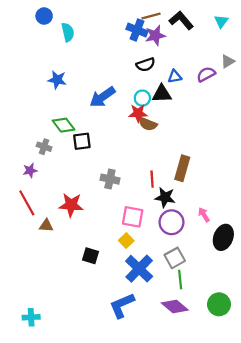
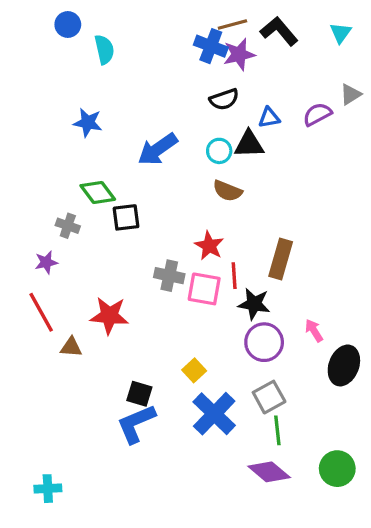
red star: (138, 113) -> (209, 246), moved, turned 30
pink square: (133, 217) -> (204, 289), moved
blue L-shape: (122, 305) -> (136, 424), moved

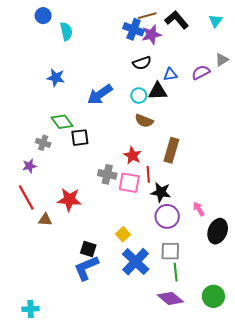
brown rectangle: (281, 259) -> (171, 150), moved
gray square: (269, 397) -> (170, 251), turned 30

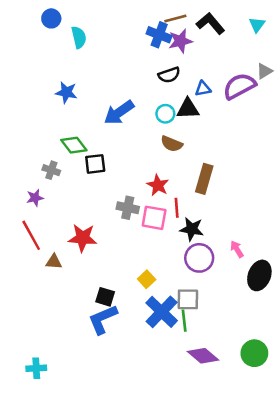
purple semicircle: (201, 72) -> (239, 86), size x1.5
gray square: (170, 251) -> (188, 299), moved
green line: (176, 272) -> (184, 321), moved

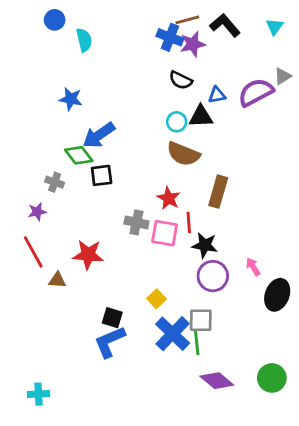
black semicircle: (169, 75) -> (181, 80), turned 45
blue arrow: (119, 112) -> (99, 135), moved
brown semicircle: (172, 144) -> (183, 154), size x1.4

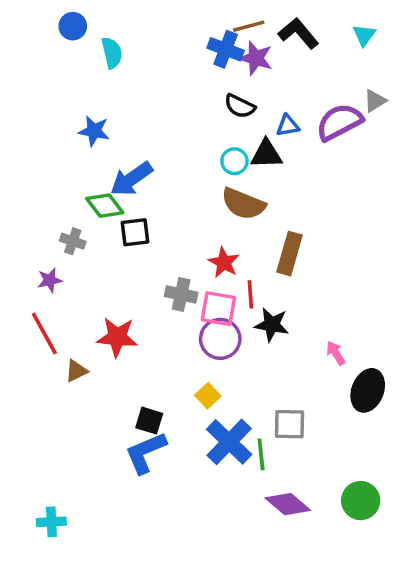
purple star: (193, 44) -> (256, 58), turned 30
purple circle: (213, 276) -> (220, 339), moved
brown triangle: (57, 280) -> (76, 371), turned -30
gray square: (201, 320) -> (290, 424), moved

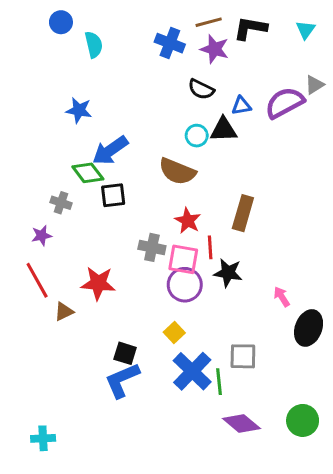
black L-shape: (298, 33) -> (250, 28), turned -40
blue cross: (226, 49) -> (170, 43), moved
brown semicircle: (243, 204) -> (177, 171), moved

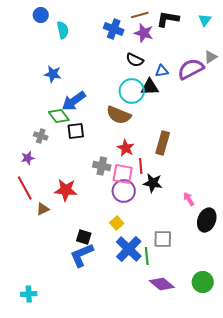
cyan circle: (197, 136) -> (132, 91), size x1.6

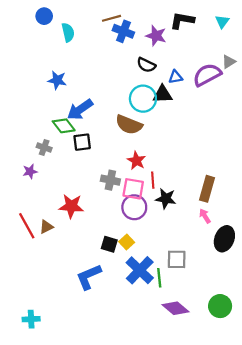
brown line: (140, 15) -> (111, 18), moved
brown rectangle: (163, 143) -> (207, 189), moved
red line: (25, 188) -> (27, 226), moved
black square: (84, 237) -> (109, 244), moved

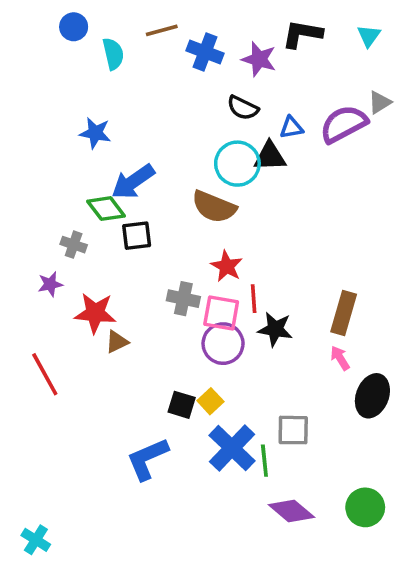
brown line: (111, 18) -> (162, 30), moved
red star: (71, 206) -> (95, 313), moved
brown triangle: (46, 227) -> (117, 342), moved
cyan cross: (31, 319) -> (36, 540), moved, turned 35

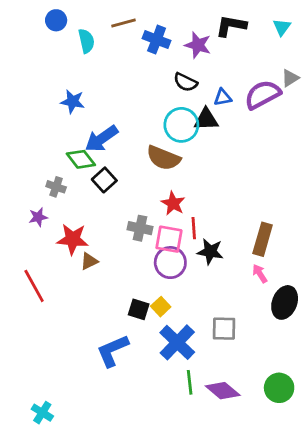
black square: (137, 236) -> (104, 180), turned -35
green line: (264, 461) -> (190, 382), moved
cyan cross: (36, 540) -> (42, 413), moved

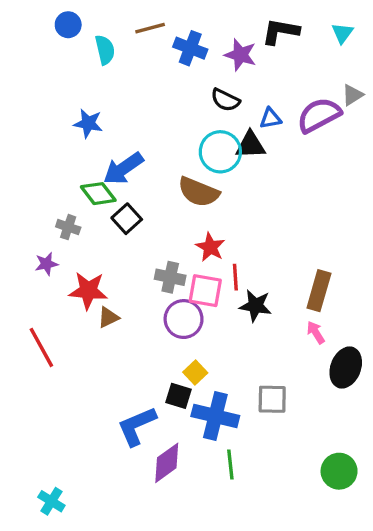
purple circle: (170, 263) -> (184, 319), moved
black square: (139, 309) -> (179, 396), moved
blue cross: (177, 342) -> (215, 416), turned -30
purple diamond: (223, 391) -> (167, 463), moved, turned -76

